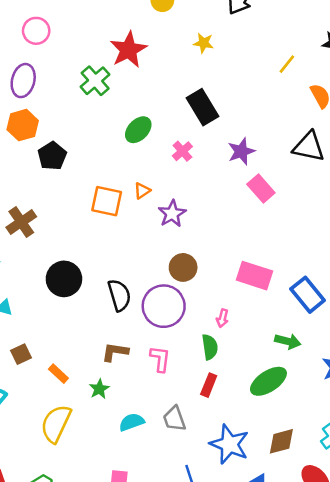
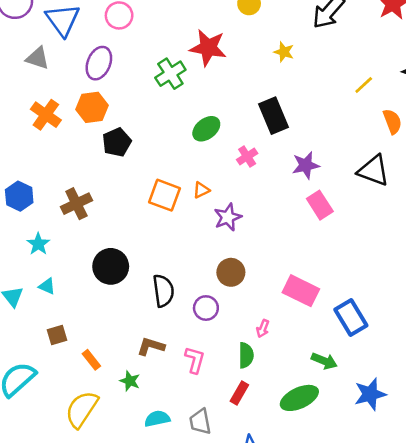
red star: (128, 50) -> (208, 48), turned 30
purple circle: (164, 306) -> (206, 308), size x0.6
green star: (99, 389) -> (130, 381), turned -30

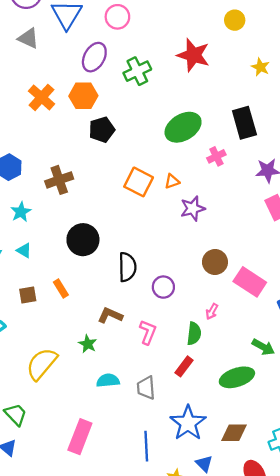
gray triangle: (38, 58) -> (28, 38), moved
green cross: (170, 74) -> (137, 71), moved
green ellipse: (206, 129) -> (183, 127), size x1.4
brown circle: (231, 272) -> (215, 262), moved
orange rectangle: (91, 360) -> (61, 288), moved

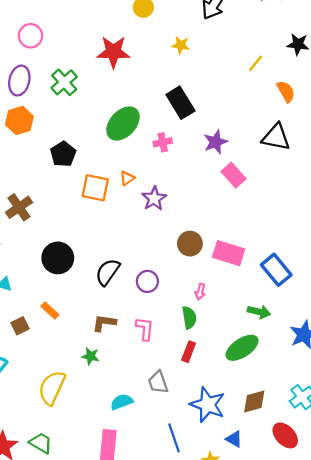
black pentagon: (102, 130) -> (63, 154), moved
pink cross: (216, 156) -> (163, 142), turned 30
black semicircle: (127, 267) -> (108, 272), turned -128
cyan semicircle: (108, 380) -> (122, 402), moved

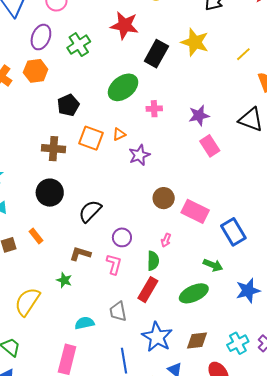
yellow star: (181, 45) -> (195, 42), moved, size x1.8
black rectangle: (180, 103) -> (156, 54), moved, turned 52
brown cross: (19, 207) -> (53, 149), moved, turned 30
purple circle: (147, 281) -> (122, 237), moved
red rectangle: (189, 352) -> (148, 290), size x1.4

